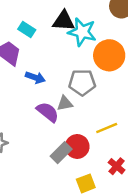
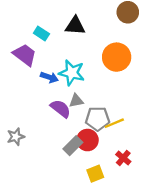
cyan star: (82, 32) -> (72, 73), moved
gray pentagon: (82, 82) -> (98, 119), moved

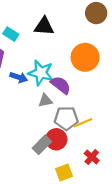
purple semicircle: (61, 109) -> (61, 85), moved

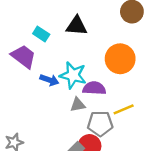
purple semicircle: (61, 85) -> (94, 88), turned -35
yellow line: (83, 123) -> (124, 109), moved

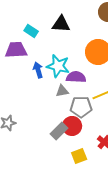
purple trapezoid: (24, 56) -> (16, 50), turned -40
blue arrow: (49, 80) -> (38, 70), turned -126

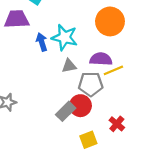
purple semicircle: (76, 77) -> (101, 59), moved

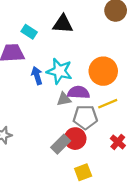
orange circle: (110, 21) -> (103, 71), moved
purple semicircle: (101, 59) -> (79, 92), moved
red cross: (117, 124) -> (118, 142), moved

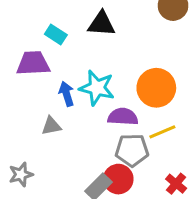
gray triangle: (64, 99) -> (51, 126), moved

